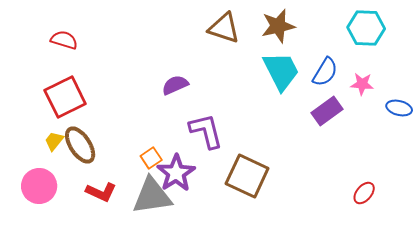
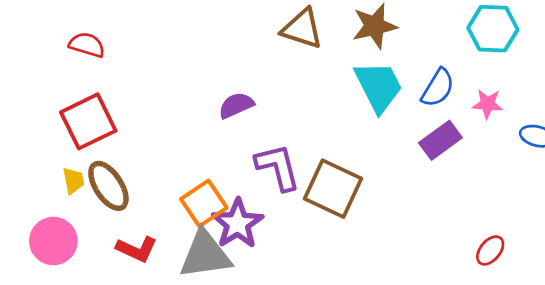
yellow trapezoid: (54, 141) -> (74, 181), turned 130
orange square: (151, 158) -> (204, 203), size x1.6
brown square: (247, 176) -> (333, 189), moved

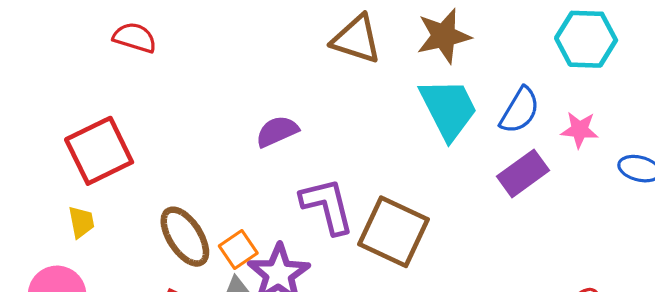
red semicircle: (87, 45) -> (135, 38), moved
brown ellipse: (108, 186) -> (185, 237), moved
orange square: (204, 203) -> (238, 250), size x0.7

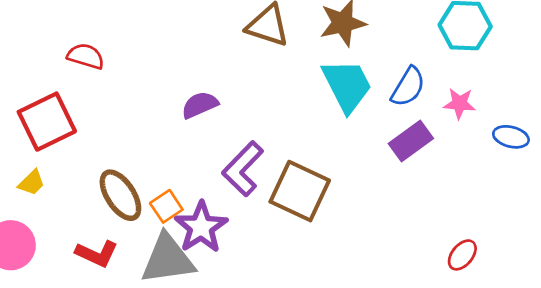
red semicircle: (135, 38) -> (86, 56), moved
purple L-shape: (327, 206) -> (243, 169), turned -122
yellow trapezoid: (81, 222) -> (32, 183), turned 56

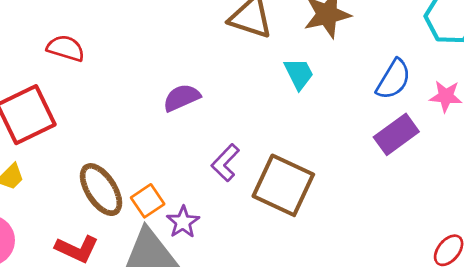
cyan trapezoid: (347, 85) -> (299, 74), moved, size x0.6
purple L-shape: (243, 169) -> (225, 163), size x0.7
purple star: (201, 227) -> (183, 222), size x0.6

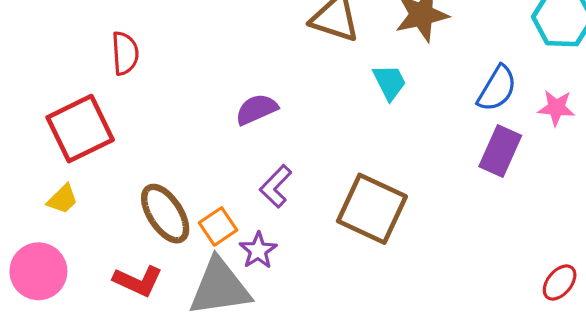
red semicircle: (66, 48) -> (125, 53), turned 69
purple rectangle: (396, 134) -> (500, 151), turned -30
purple L-shape: (225, 163) -> (276, 186), moved

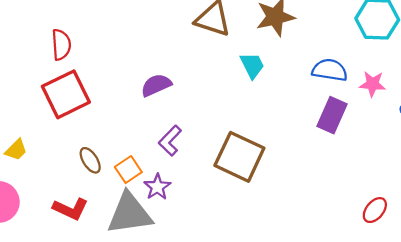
blue semicircle: (497, 89) -> (330, 70), turned -112
red square: (80, 129) -> (66, 94), moved
brown ellipse: (165, 214) -> (90, 160), size x0.6

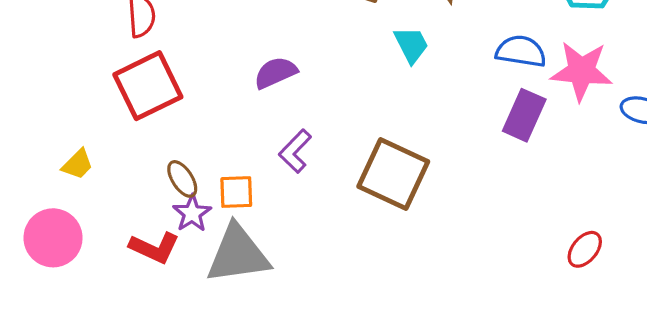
pink star: (373, 84) -> (581, 71), size x1.6
orange square: (128, 170) -> (236, 192), turned 32
purple star: (157, 187) -> (192, 213), moved

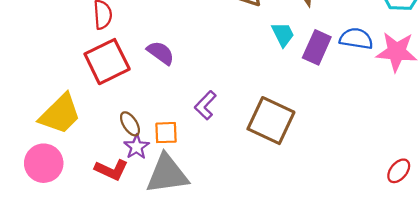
purple semicircle: (276, 73) -> (161, 53), moved, turned 60
purple rectangle: (524, 115) -> (317, 47), moved
yellow trapezoid: (78, 164) -> (60, 114), size x2.0

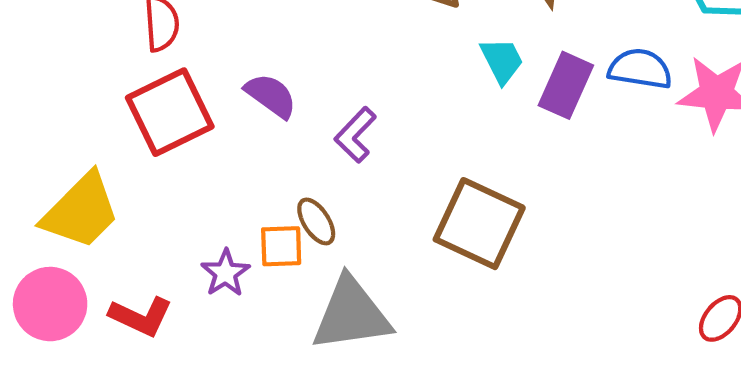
purple L-shape: (205, 105) -> (355, 135), moved
brown ellipse: (130, 124) -> (316, 221), moved
red L-shape: (111, 170) -> (141, 316), moved
gray triangle: (167, 174) -> (351, 314), moved

